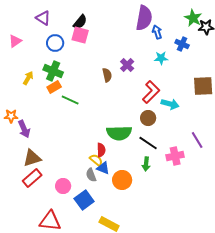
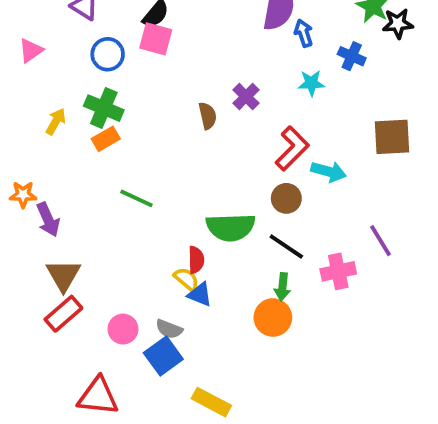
green line: (70, 100) -> (136, 198), moved
brown triangle: (32, 158) -> (63, 275), turned -42
gray semicircle: (91, 175) -> (169, 329), moved, turned -48
orange circle: (122, 180) -> (273, 318), moved

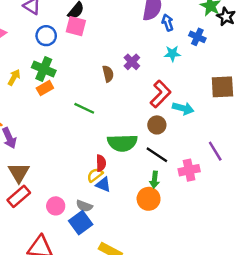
black star: (398, 24) -> (226, 17), turned 30
green line: (136, 198) -> (84, 108), moved
yellow semicircle: (186, 279) -> (95, 175), turned -77

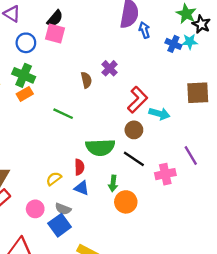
cyan star: (172, 54) -> (190, 42), moved
yellow semicircle: (95, 175) -> (54, 179), moved
green arrow: (155, 180) -> (113, 183), moved

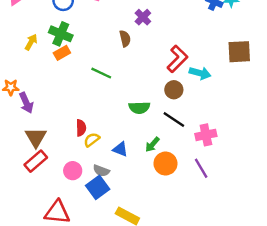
purple cross: (110, 68) -> (143, 17), moved
green semicircle: (100, 147) -> (139, 108), size x0.7
purple line: (191, 155) -> (201, 168), moved
red semicircle: (79, 167) -> (81, 128), moved
green arrow: (113, 183) -> (152, 144), turned 35

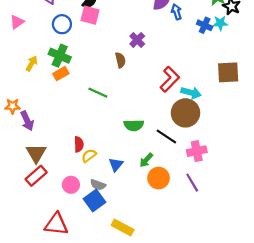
brown circle: (174, 90) -> (185, 113), moved, size x1.6
blue triangle: (120, 149) -> (116, 165), turned 48

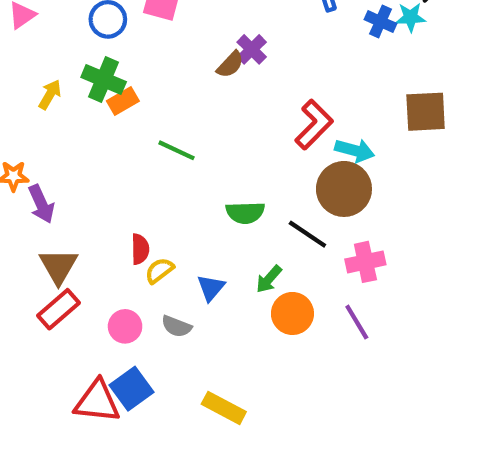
brown semicircle: (120, 60) -> (230, 64), moved, turned 56
orange rectangle: (61, 74) -> (123, 101), moved
blue square: (95, 201) -> (131, 389), moved

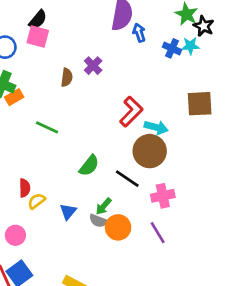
brown semicircle: (230, 64) -> (67, 77), moved, turned -36
green semicircle: (245, 213) -> (89, 166), turned -50
gray semicircle: (177, 326) -> (98, 221), moved

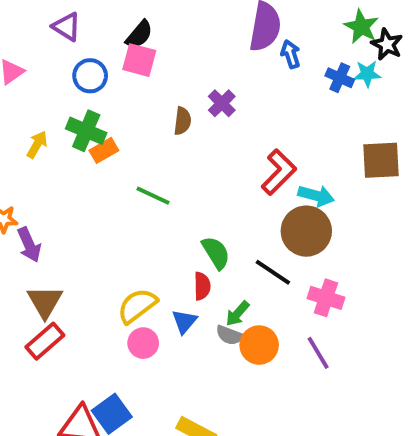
green semicircle: (89, 166) -> (216, 253), turned -70
red semicircle: (25, 188) -> (202, 286), moved
pink cross: (163, 196) -> (326, 298), turned 30
yellow semicircle: (36, 201) -> (137, 306), size x1.5
pink circle: (15, 235) -> (143, 343), moved

